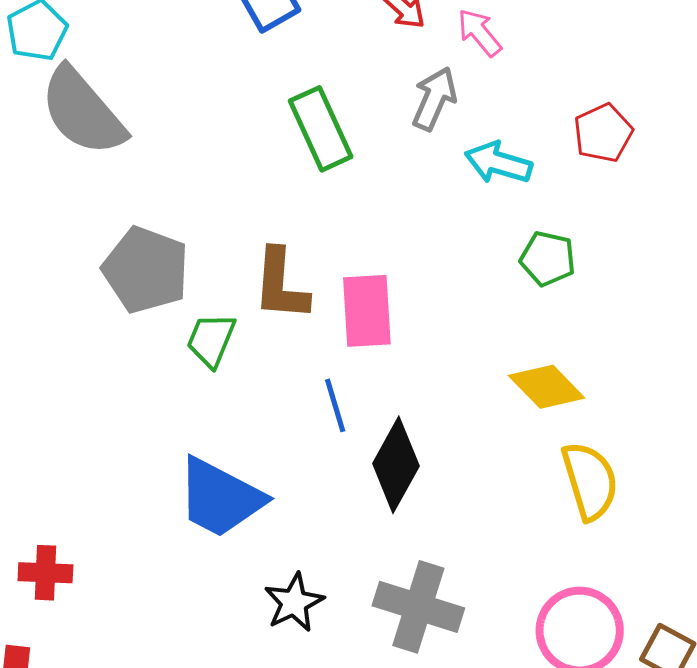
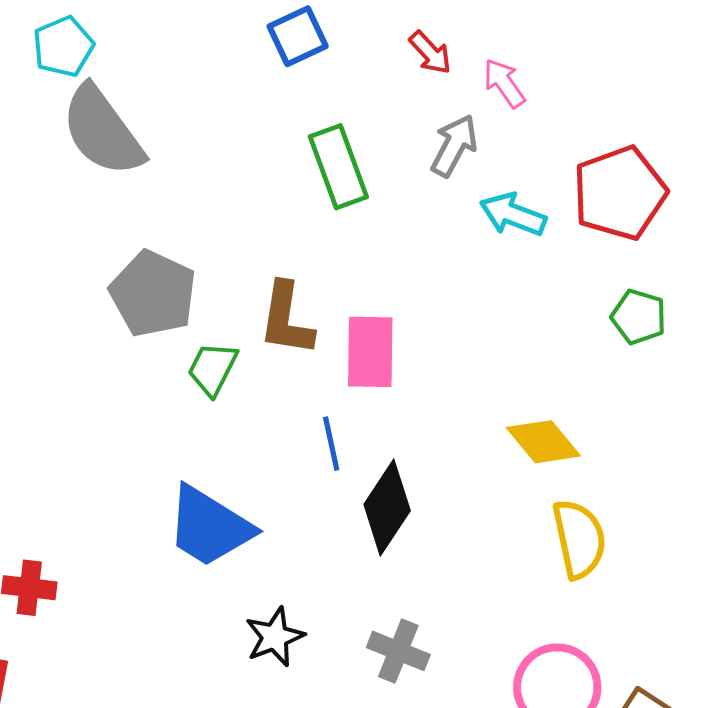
red pentagon: (603, 133) -> (620, 193), size x1.6
green pentagon: (548, 259) -> (639, 317), moved
gray cross: (418, 607) -> (398, 651), size x0.7

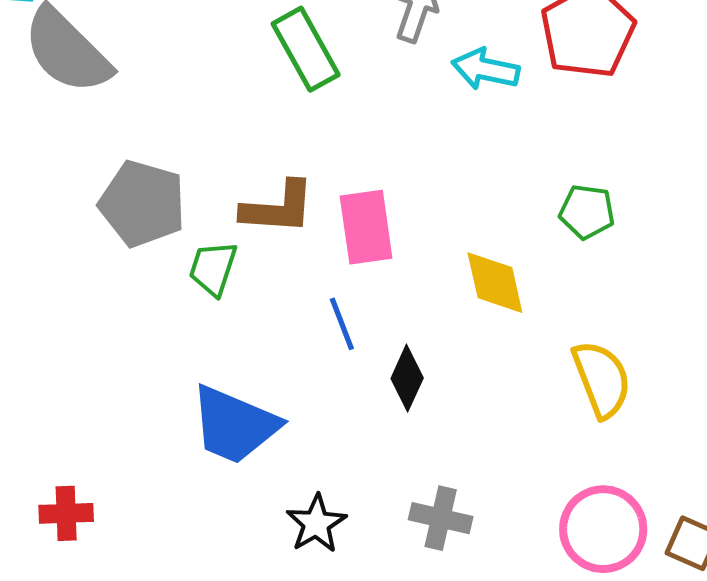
green pentagon: (639, 317) -> (587, 212), moved
brown L-shape: (286, 319) -> (278, 208), turned -86
yellow diamond: (543, 442) -> (495, 283), moved, turned 36
black diamond: (387, 508) -> (407, 378), size x0.7

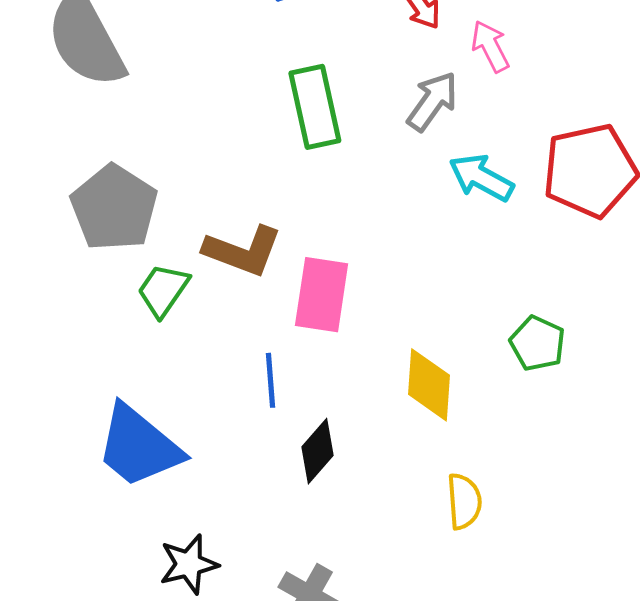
yellow semicircle: (602, 379) -> (464, 501), moved, size x0.7

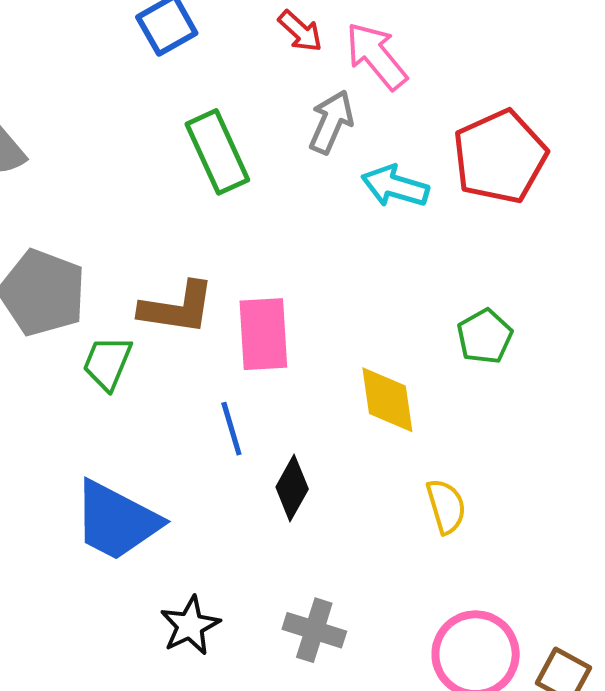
pink arrow: (490, 46) -> (376, 56), size x1.4
green pentagon: (537, 343) -> (485, 336), turned 30

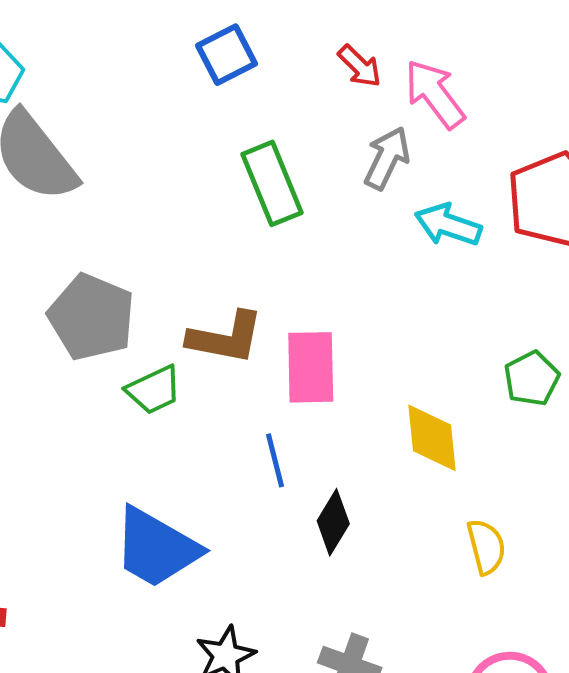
green trapezoid: (107, 363) -> (154, 390), turned -140

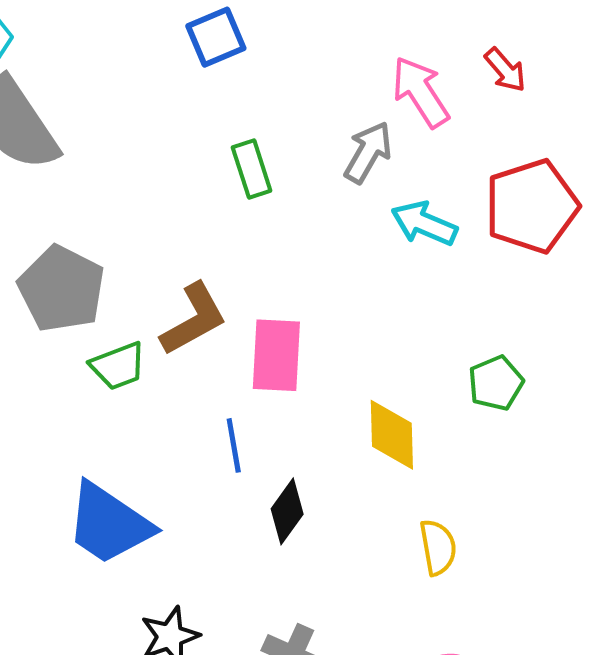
red arrow: (360, 66) -> (505, 70), moved
green rectangle: (272, 183) -> (252, 169), size x0.7
brown L-shape: (226, 338) -> (194, 319), turned -44

